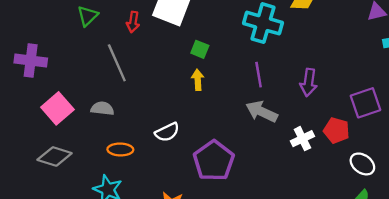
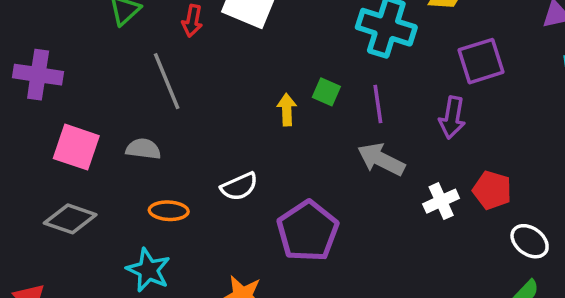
green square: (200, 49) -> (326, 92), moved
purple square: (366, 103) -> (481, 61), moved
pink square: (57, 108) -> (76, 147), turned -32

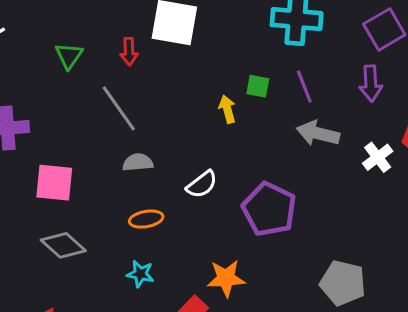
gray semicircle: (143, 149) -> (138, 162), moved
gray diamond: (70, 219) -> (63, 245), turned 36
cyan star: (148, 270) -> (140, 274), size x0.7

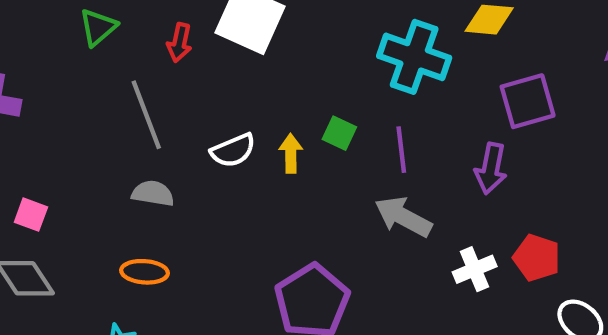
pink square: (54, 183) -> (31, 215), moved, size x0.6
white semicircle: (202, 184) -> (233, 150), moved

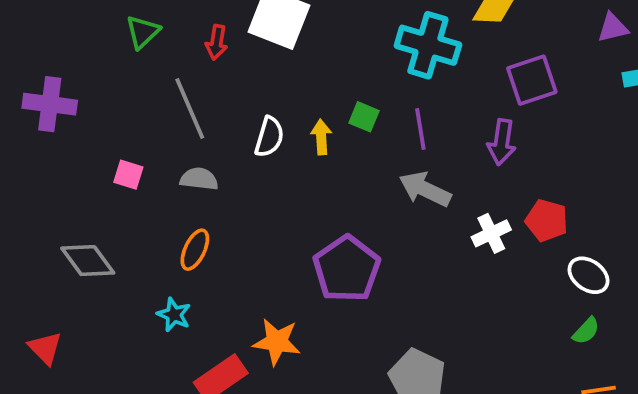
white semicircle: (233, 150) -> (269, 137), turned -48
pink square: (31, 215) -> (128, 175), moved
orange ellipse: (144, 272) -> (195, 250), turned -66

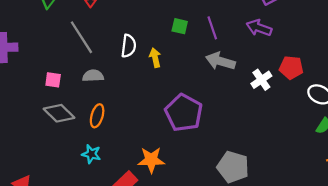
yellow arrow: (321, 137) -> (155, 58), moved
purple arrow: (502, 142) -> (259, 28), turned 110
gray diamond: (88, 261) -> (59, 113), moved

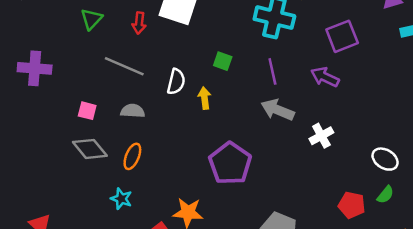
green square: (180, 26) -> (223, 61), moved
gray line: (81, 37) -> (124, 66), turned -40
red pentagon: (291, 68) -> (352, 205), moved

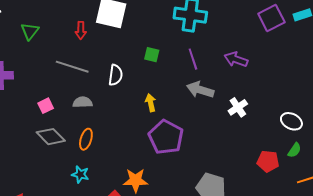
green triangle: (91, 19) -> (30, 31), moved
purple square: (342, 36) -> (271, 18), moved
yellow arrow: (205, 98) -> (151, 103), moved
pink square: (87, 111) -> (46, 106), turned -35

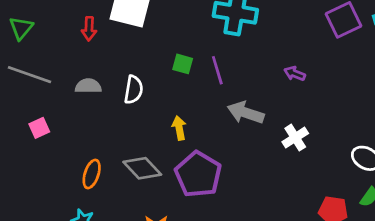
purple line: (193, 59) -> (217, 70), moved
purple arrow: (236, 59) -> (295, 74), size x0.7
gray line: (72, 67) -> (29, 75), moved
gray semicircle: (83, 102) -> (88, 86), moved
gray diamond: (51, 137) -> (142, 168), moved

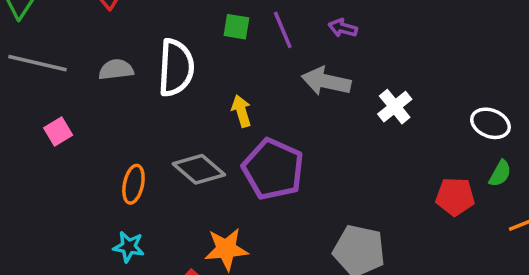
purple arrow: (295, 74) -> (343, 28), moved
white semicircle: (134, 90) -> (176, 68), size x1.5

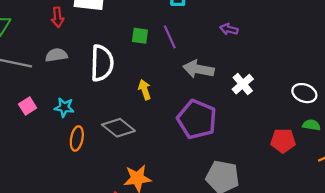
purple arrow: (343, 28) -> (229, 29), moved
gray semicircle: (116, 70) -> (56, 55), moved
purple pentagon: (273, 169) -> (197, 119), moved
green semicircle: (500, 173) -> (311, 125), turned -108
cyan star: (129, 247) -> (64, 107), moved

